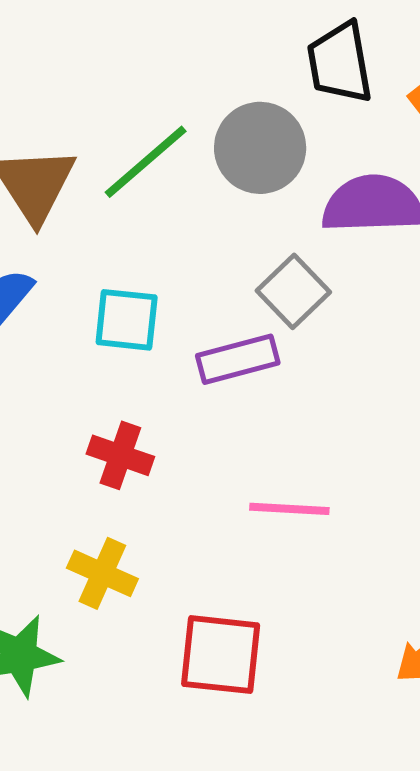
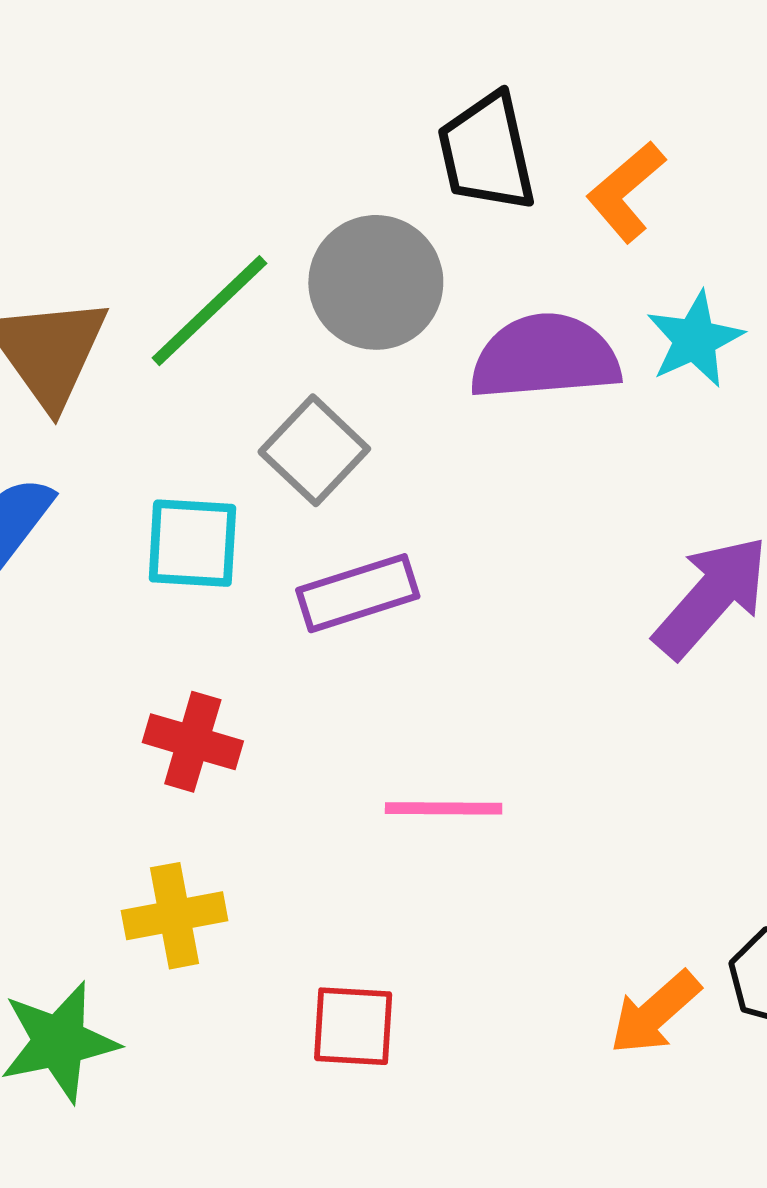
gray square: (293, 291) -> (314, 450), moved
yellow cross: (102, 573) -> (175, 916), turned -32
red square: (221, 655) -> (353, 1026), size x0.7

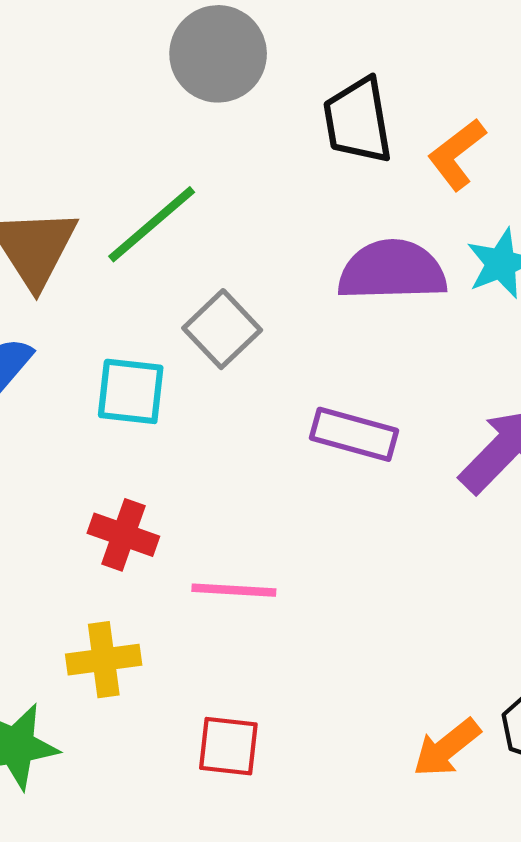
gray circle: (376, 282) -> (218, 54), moved
purple rectangle: (358, 593) -> (354, 434), moved, turned 30
pink line: (444, 808) -> (234, 590), moved

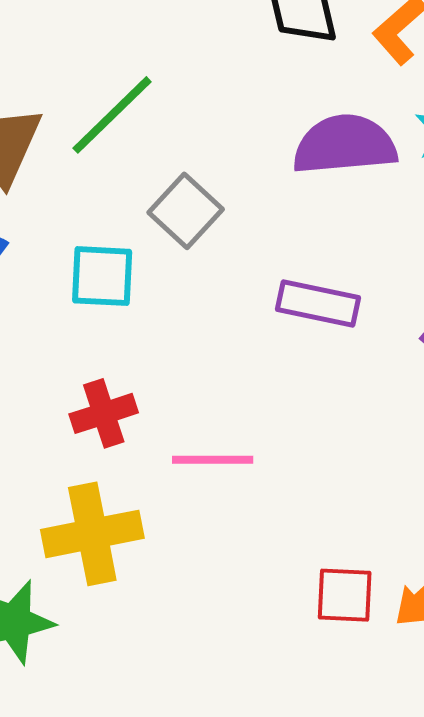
red cross: (123, 535) -> (104, 413), turned -34
yellow cross: (104, 660) -> (92, 534), size x1.4
red square: (228, 746) -> (345, 595), moved

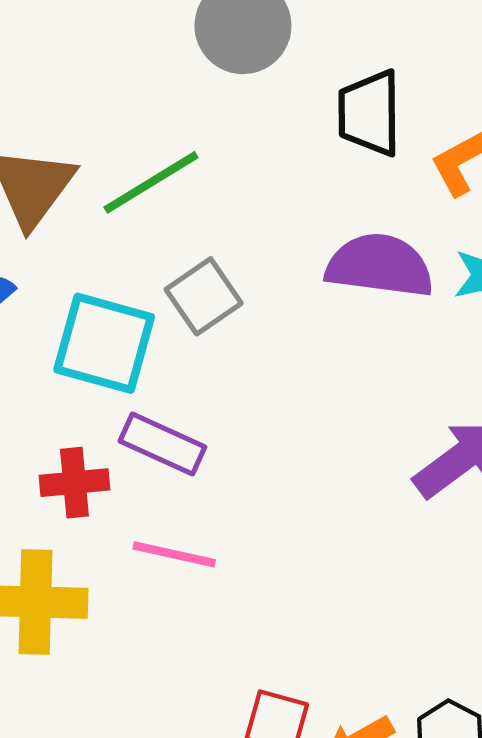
cyan square: (102, 276) -> (104, 343), size x1.4
purple rectangle: (318, 304) -> (162, 444), moved

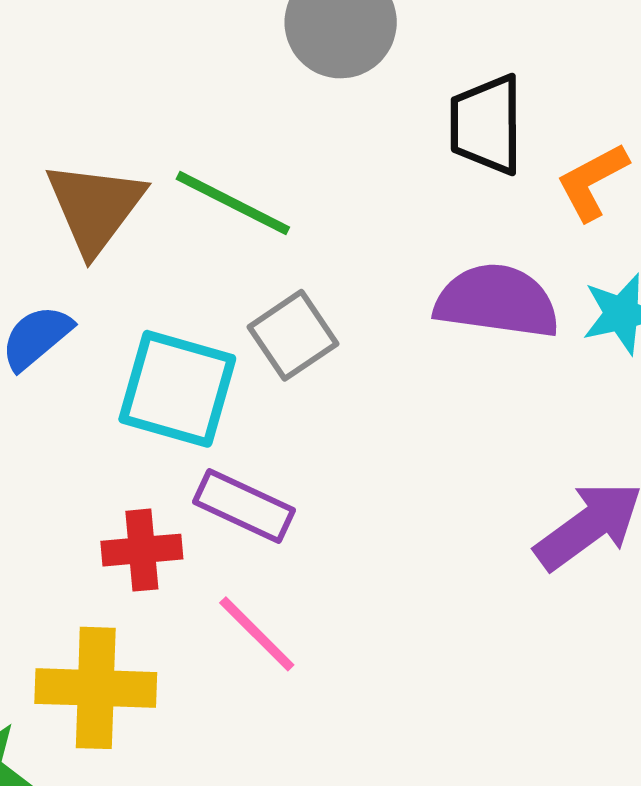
green line: (151, 182) -> (233, 203), turned 58
pink line: (174, 554) -> (257, 634), turned 32

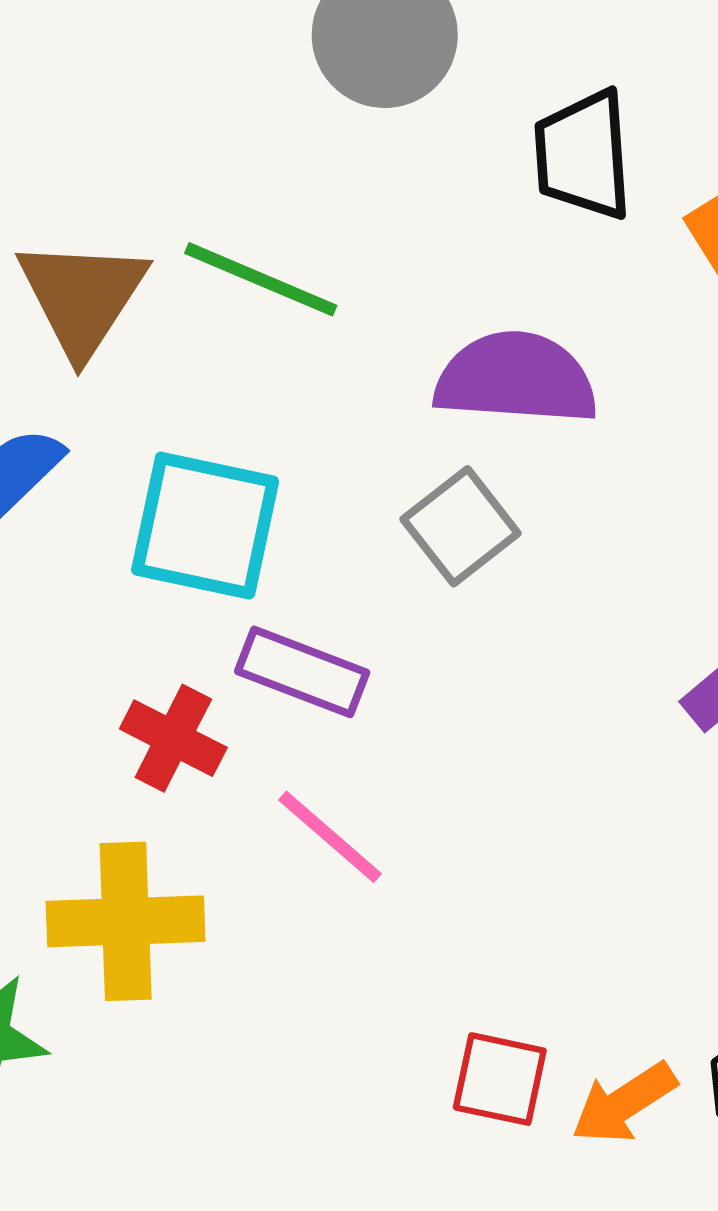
purple semicircle: (497, 301) -> (516, 378), moved
gray square: (293, 335) -> (461, 526), moved
red cross: (142, 550) -> (173, 738), turned 36

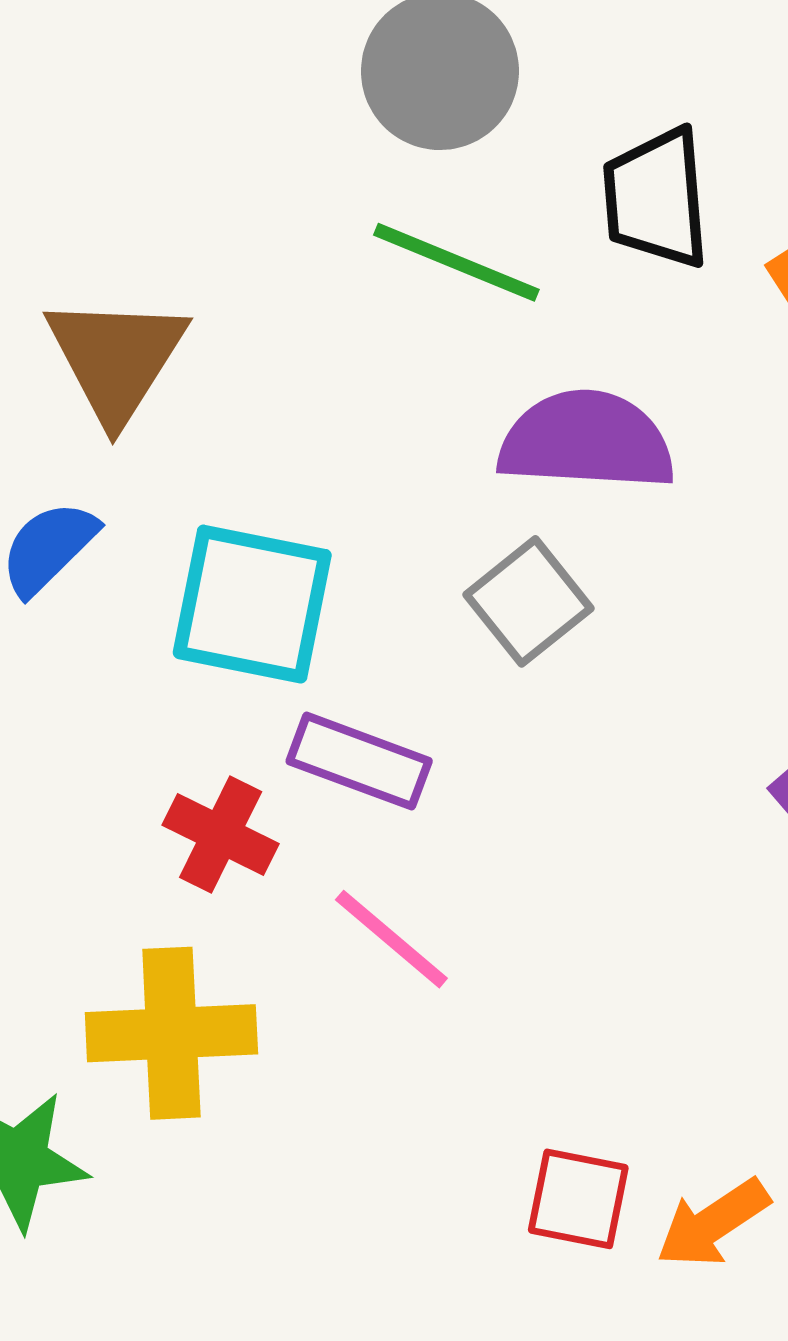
green line: (261, 279) -> (456, 262), moved

